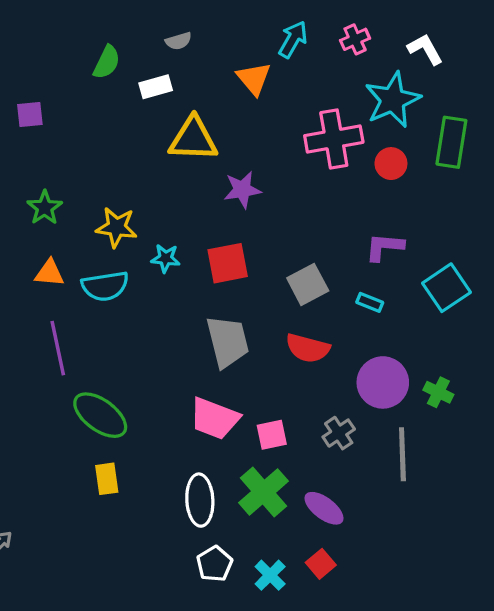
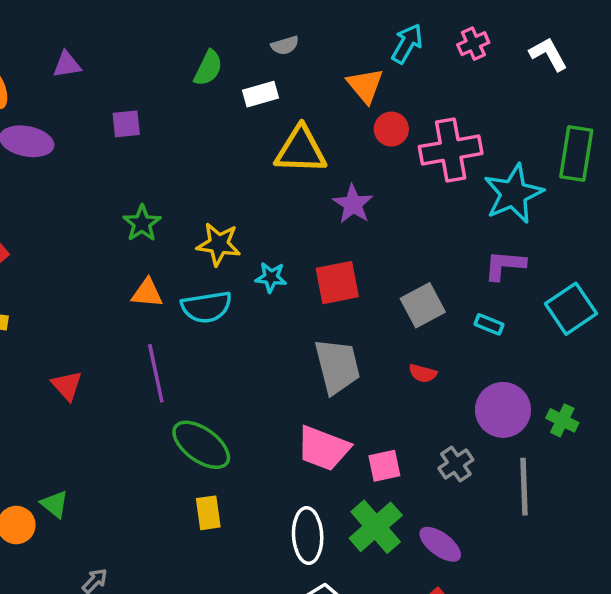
cyan star: (393, 100) -> (513, 194), moved
red circle: (391, 164) -> (391, 129), moved
purple star: (242, 190) -> (353, 204), turned -30
red semicircle: (308, 348) -> (423, 373), size x0.6

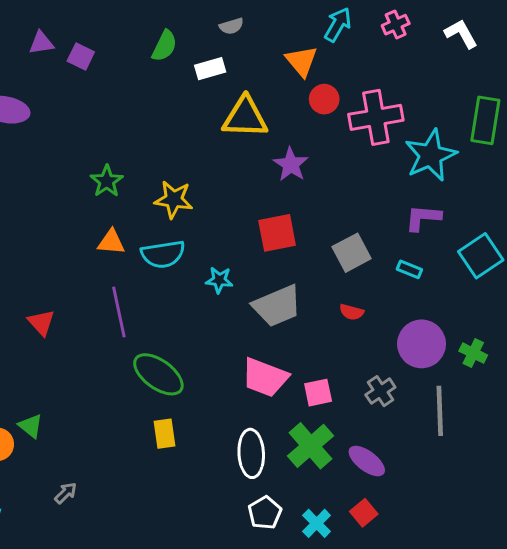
purple square: (126, 124) -> (81, 56), moved, turned 32
cyan star: (271, 277) -> (219, 280), moved
gray trapezoid: (337, 366) -> (277, 306), turned 81

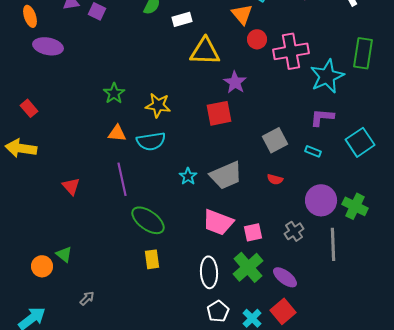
red square: (277, 233) -> (219, 113), moved
cyan star: (219, 280) -> (188, 176), moved, turned 30
green cross: (473, 353) -> (355, 206), size x1.4
red square: (364, 513) -> (283, 311), size x1.4

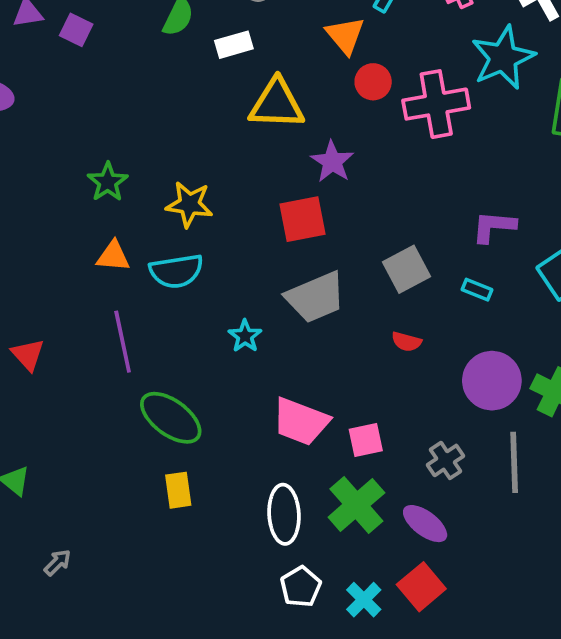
cyan star: (327, 76) -> (503, 58), moved
gray trapezoid: (226, 175) -> (316, 297), moved
gray cross: (294, 231) -> (445, 460), moved

